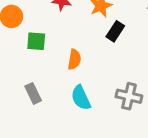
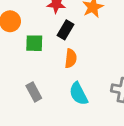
black rectangle: (115, 31) -> (66, 30), moved

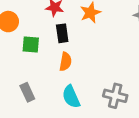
black rectangle: (66, 30) -> (62, 33), turned -42

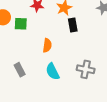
black rectangle: (62, 33) -> (73, 25), moved
green square: (31, 44) -> (21, 24), moved

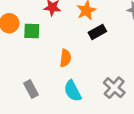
black rectangle: (73, 25) -> (97, 32), turned 72
gray cross: (86, 69) -> (114, 88), turned 30

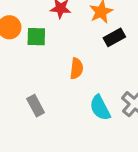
cyan semicircle: (73, 91) -> (100, 108), moved

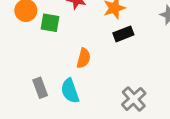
cyan semicircle: (100, 108) -> (70, 91), moved

